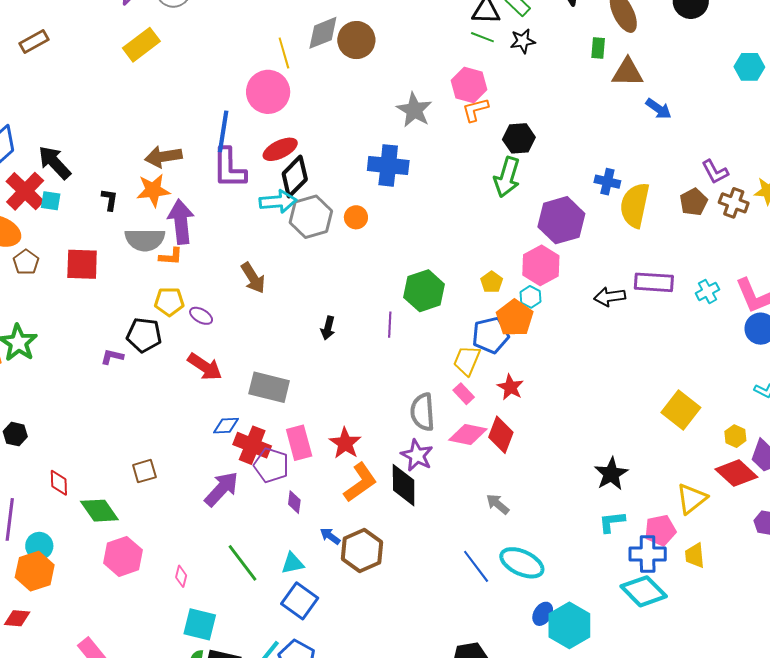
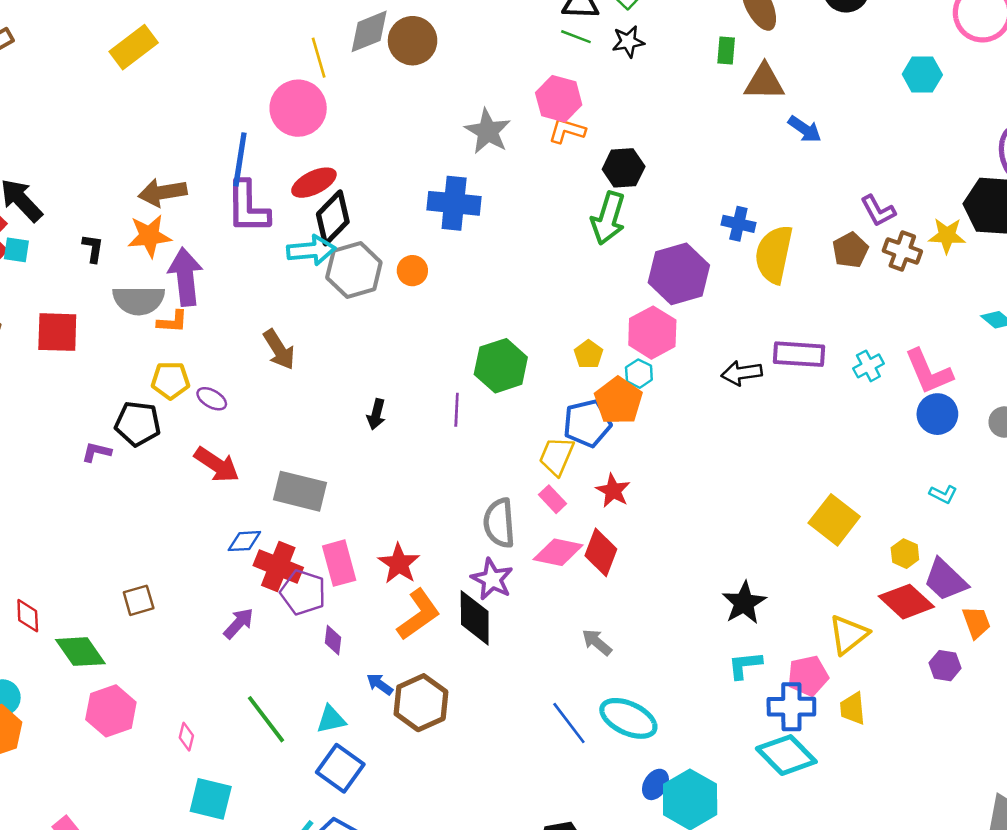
orange L-shape: (475, 110) -> (567, 131), turned 32
purple arrow: (221, 489) -> (239, 623), size x0.7

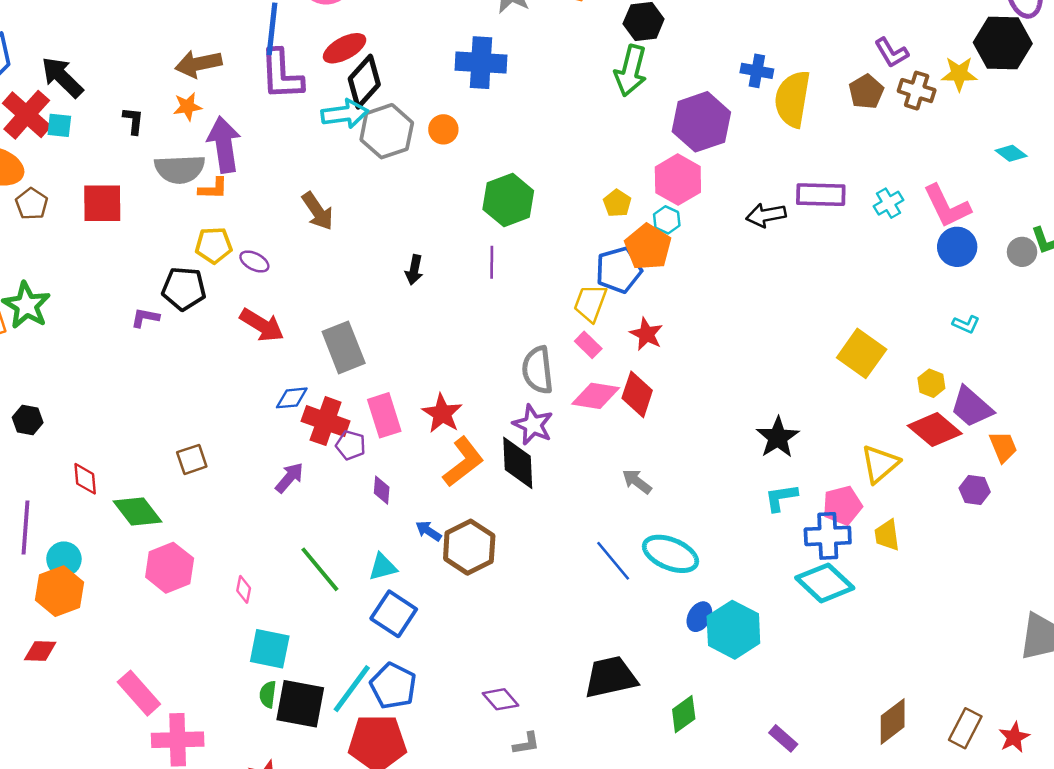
orange star: (149, 236) -> (187, 107), size x0.7
green hexagon: (501, 366) -> (508, 200), moved
gray rectangle: (300, 491) -> (344, 347), turned 57
purple pentagon: (303, 592) -> (351, 445), size x0.7

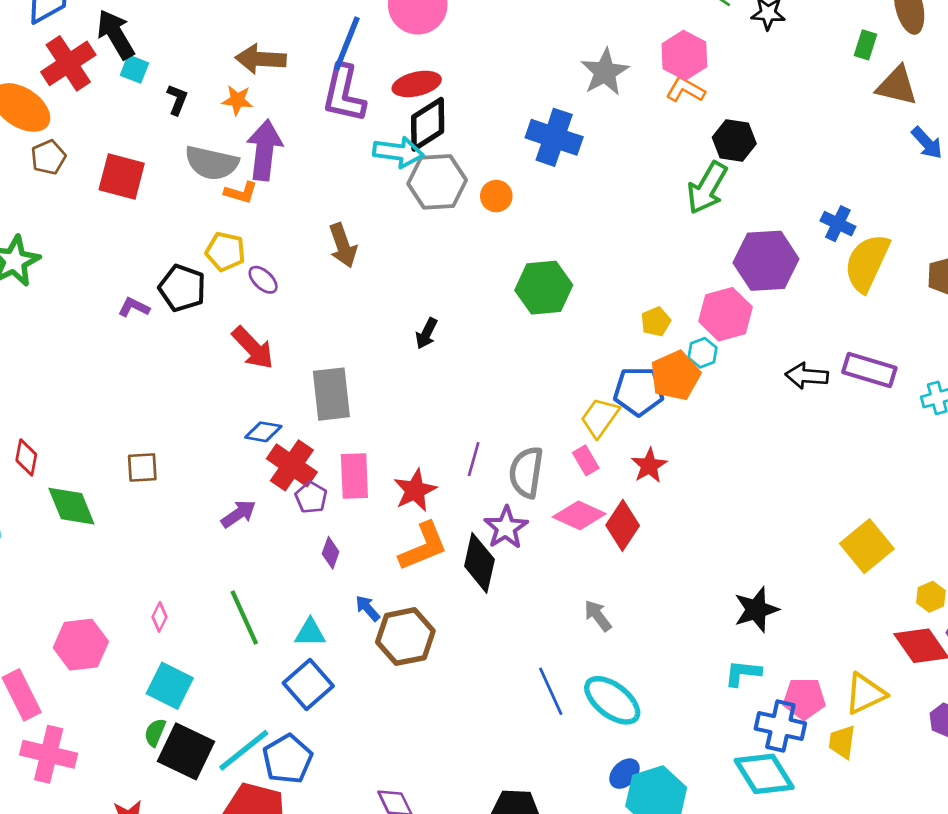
cyan square: (59, 125) -> (134, 69), moved
purple line: (492, 262) -> (474, 459), moved
yellow triangle: (880, 464) -> (865, 694), moved
pink hexagon: (170, 568) -> (81, 645), moved

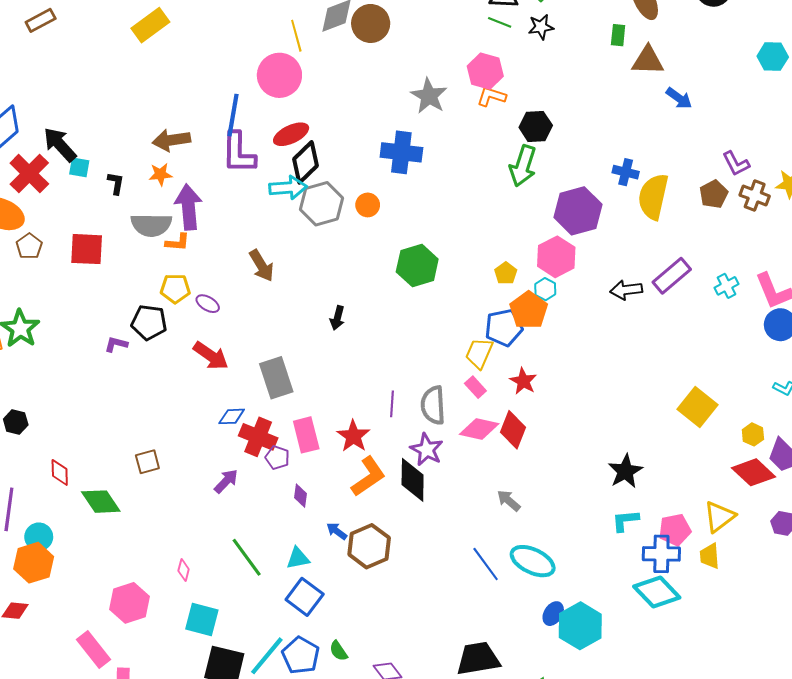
purple rectangle: (869, 370) -> (672, 276), turned -45
green semicircle: (155, 732) -> (338, 651), moved, turned -45

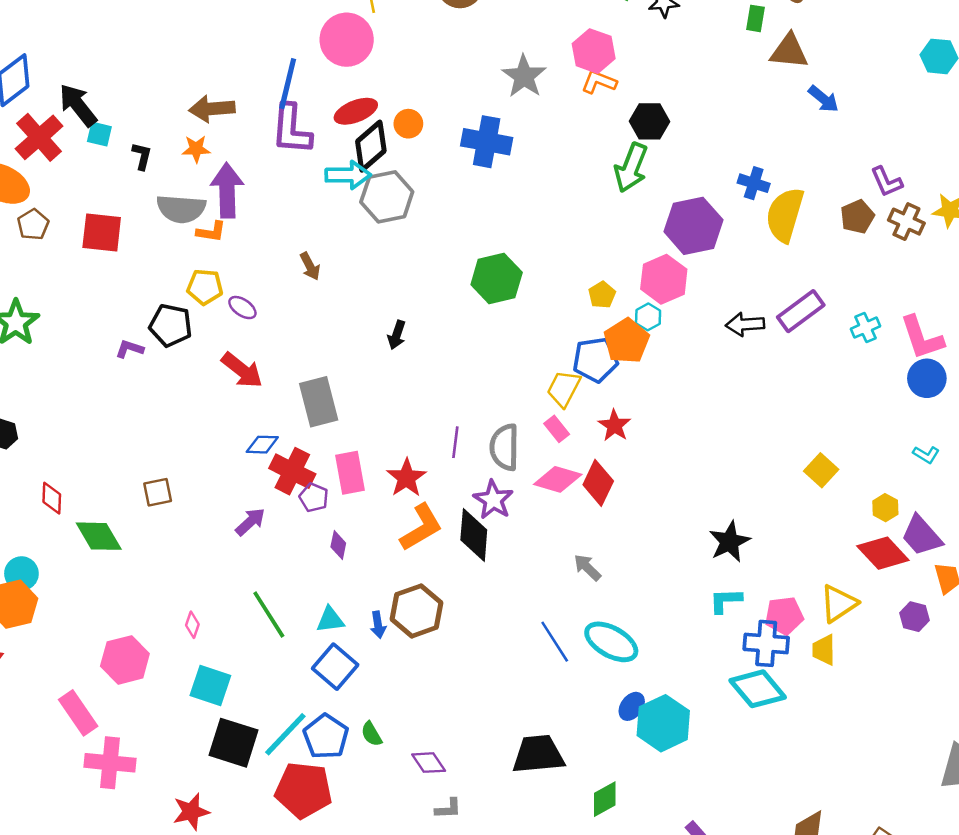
orange circle: (368, 205) -> (408, 124), moved
brown arrow: (261, 266) -> (310, 266), size x0.7
yellow square: (698, 407) -> (821, 470), size x0.7
blue arrow: (337, 531) -> (378, 625), moved, turned -140

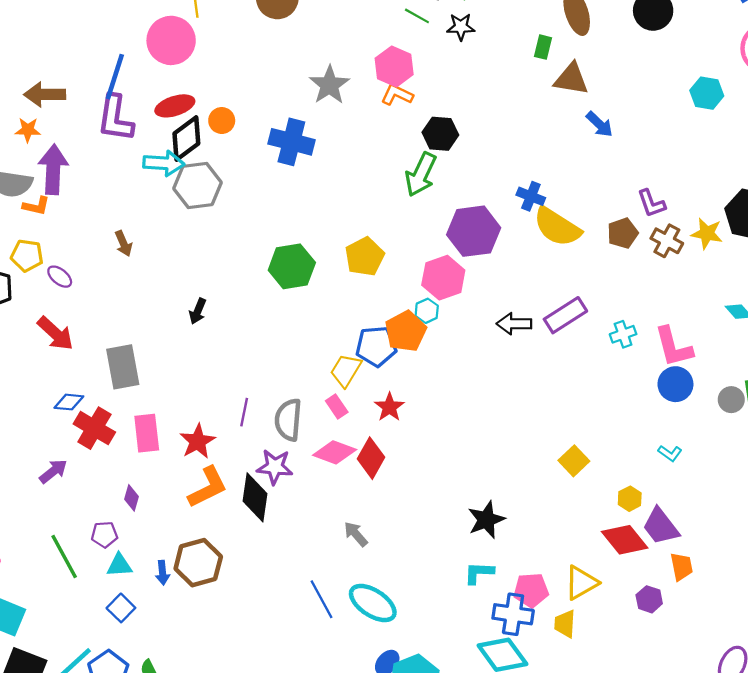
yellow semicircle: (785, 215) -> (557, 227), turned -78
yellow pentagon: (602, 295) -> (365, 257), moved, size x1.6
purple pentagon: (314, 498) -> (104, 535), moved, turned -30
purple star: (493, 500) -> (275, 467), turned -30
blue square: (335, 667) -> (121, 608), size x0.7

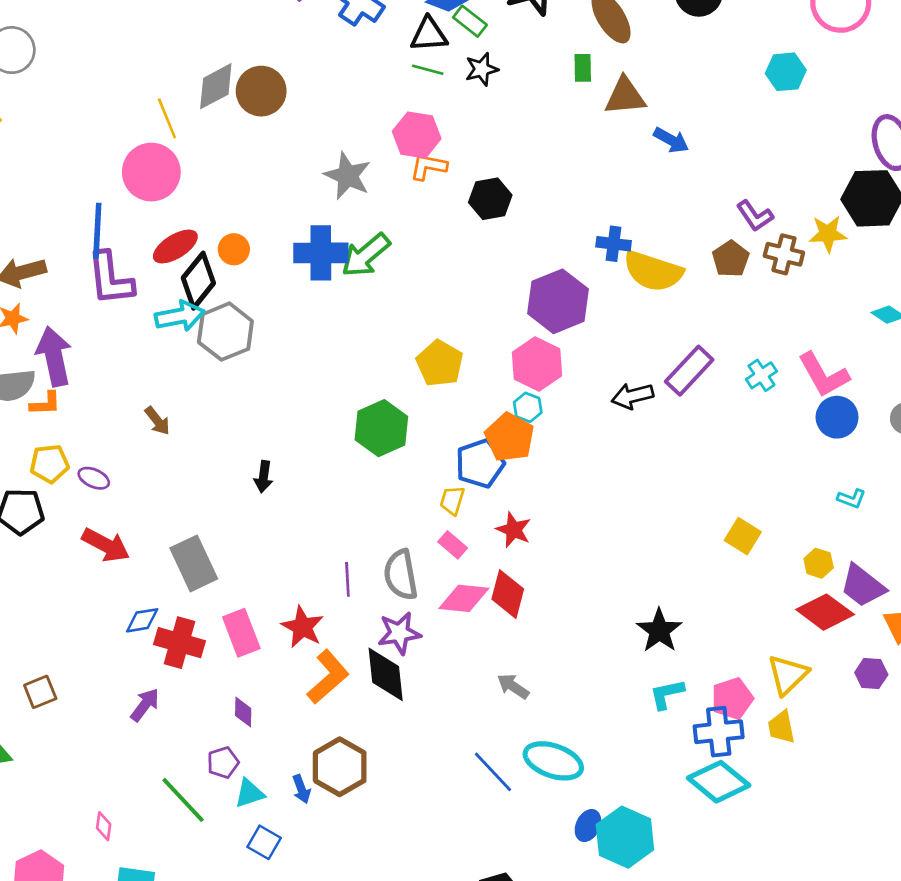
green arrow: (421, 174) -> (366, 255), moved, turned 39
green hexagon: (292, 266) -> (381, 428), moved
yellow trapezoid: (346, 370) -> (452, 500), size x0.7

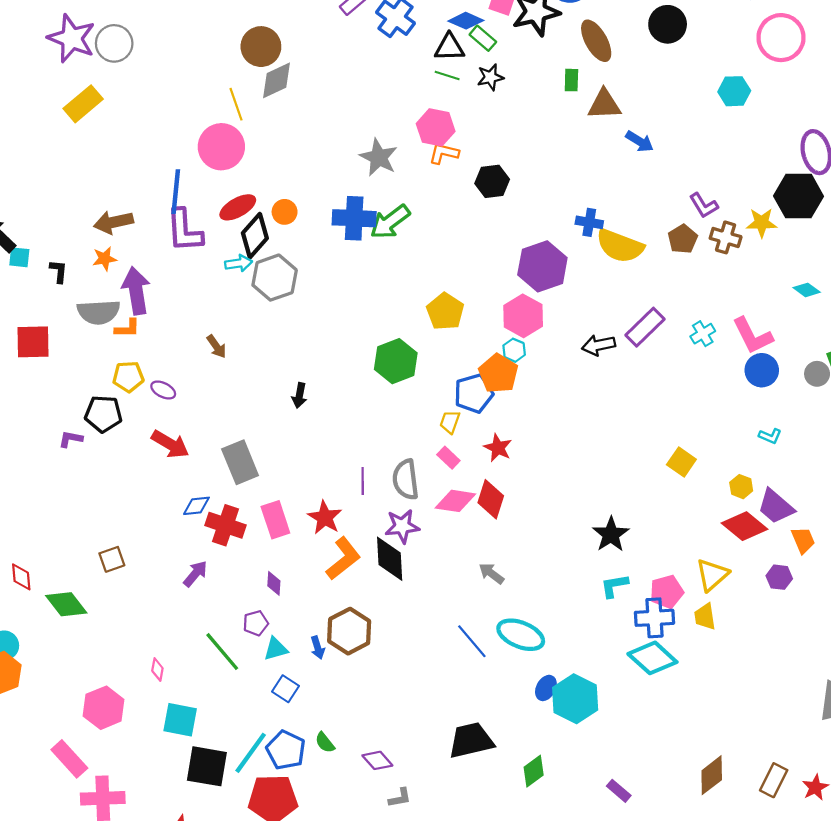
brown circle: (261, 91) -> (261, 47), moved
cyan arrow: (180, 316) -> (239, 263), size x0.7

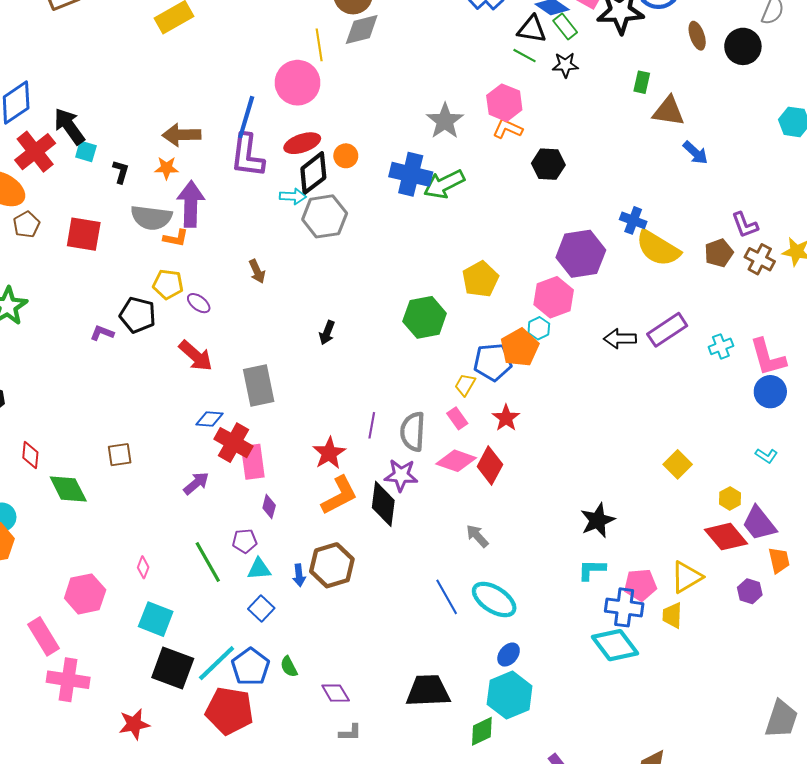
brown ellipse: (596, 41) -> (697, 36), moved, size x0.7
pink rectangle: (275, 520) -> (253, 462), moved
cyan hexagon: (575, 699) -> (510, 695), moved

